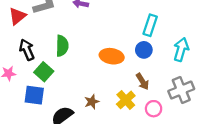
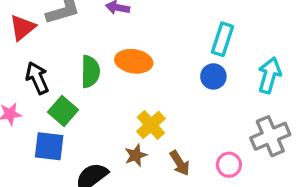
orange ellipse: (112, 56) -> (134, 61), moved
brown arrow: (143, 82) -> (180, 163), moved
yellow cross: (126, 100) -> (151, 125), moved

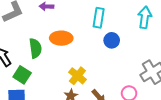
cyan rectangle: (222, 39) -> (99, 18), moved
cyan arrow: (269, 75) -> (145, 17), moved

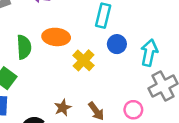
cyan arrow: (145, 17) -> (149, 53), moved
yellow cross: (77, 76) -> (84, 60), moved

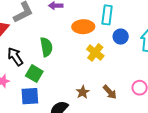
orange ellipse: (56, 37) -> (83, 27), moved

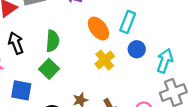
orange ellipse: (83, 27) -> (98, 29), turned 40
green square: (34, 74) -> (49, 69), moved

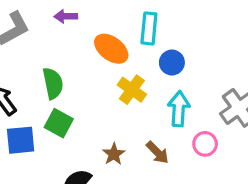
cyan arrow: (165, 61) -> (179, 109), moved
blue square: (21, 90) -> (21, 140), moved

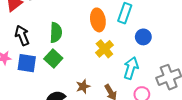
orange ellipse: (111, 49) -> (98, 20), turned 30
blue circle: (172, 63) -> (143, 37), moved

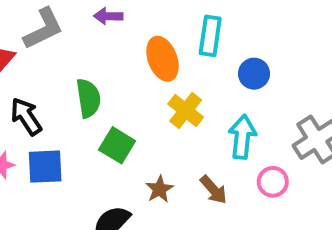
green square: (53, 58) -> (117, 145), moved

